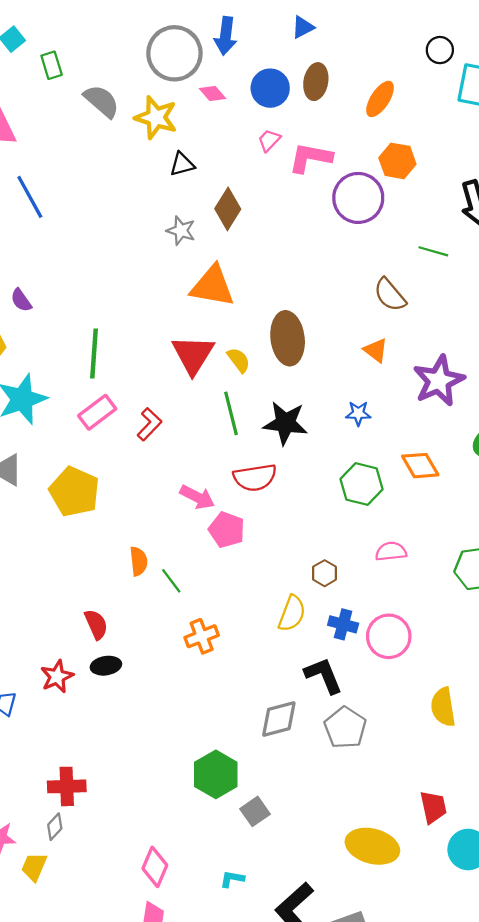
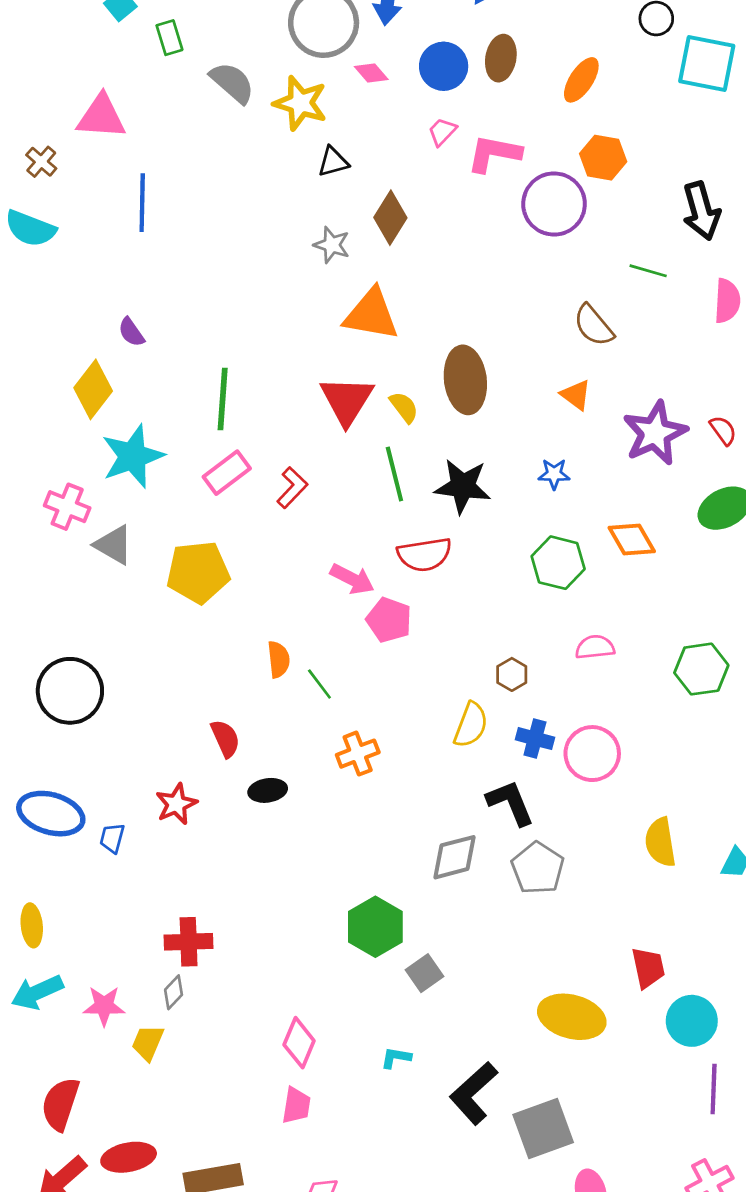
blue line: (30, 197) -> (142, 203), turned 30
yellow pentagon: (74, 492) -> (198, 572), turned -30
black ellipse: (106, 666) -> (268, 790), moved

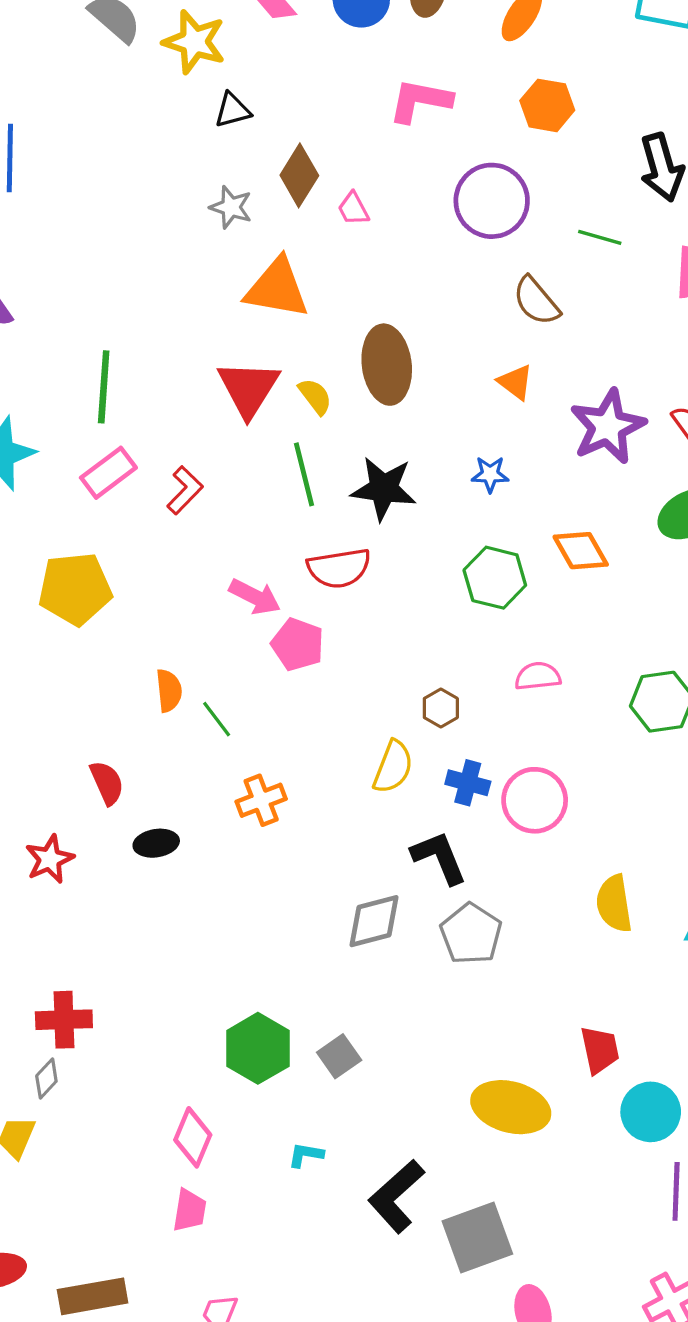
pink trapezoid: (442, 132) -> (353, 209), moved, turned -72
purple circle: (554, 204) -> (492, 201), moved
green hexagon: (375, 927) -> (258, 1048), moved

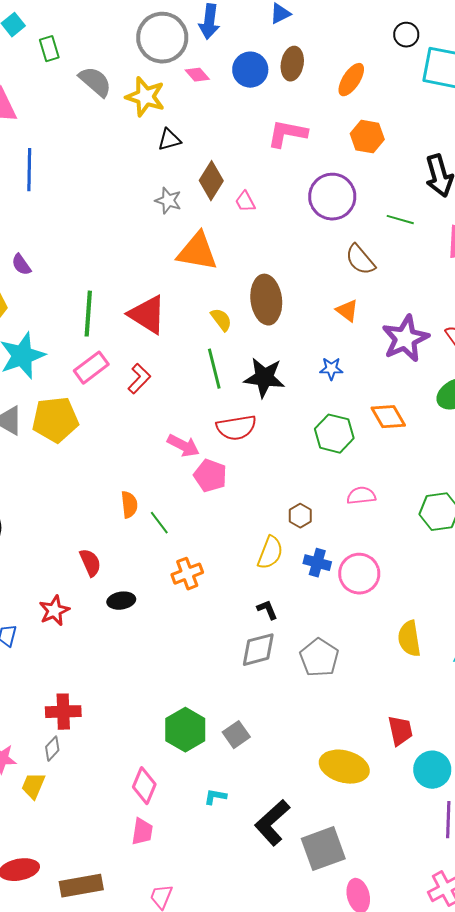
red triangle: (248, 388) -> (147, 315), moved, turned -30
yellow pentagon: (75, 589) -> (55, 420), moved
black L-shape: (439, 857) -> (267, 610), moved, size x0.6

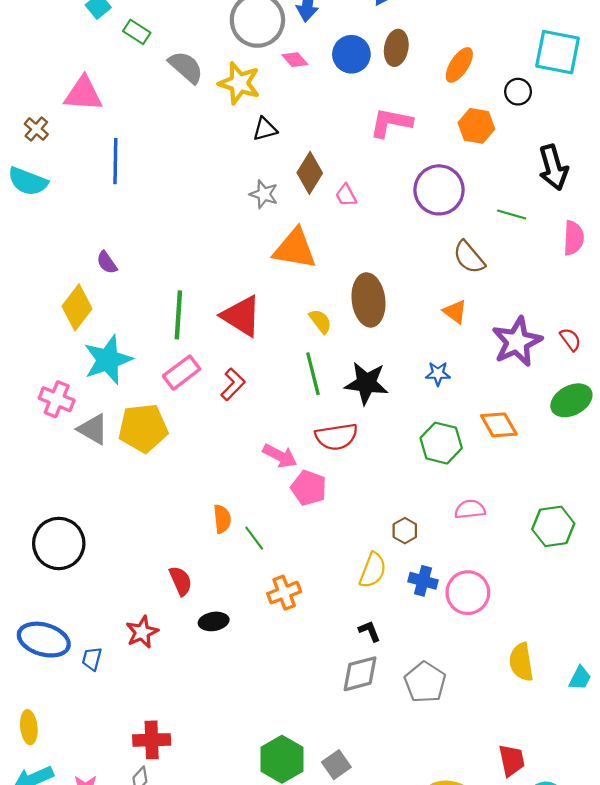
black circle: (406, 35) -> (518, 92), moved
green rectangle: (49, 49) -> (137, 32), turned -40

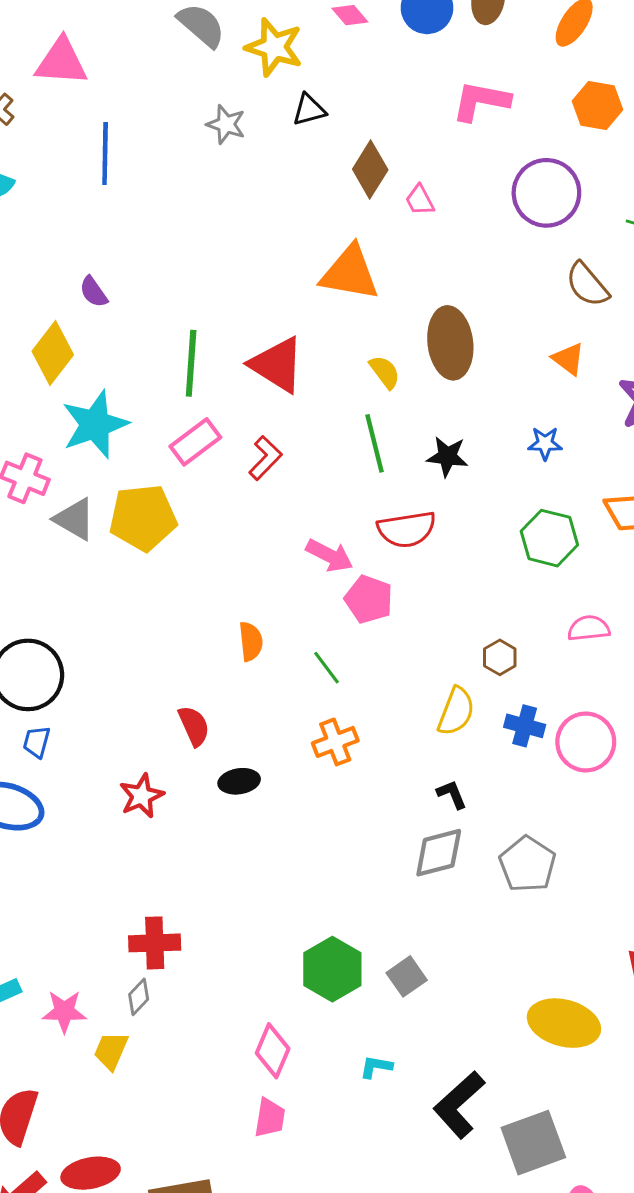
gray star: (264, 194) -> (226, 124), moved
black star: (366, 383) -> (447, 456), size x0.7
green line: (254, 538) -> (327, 668), moved
blue trapezoid: (92, 659) -> (37, 742), moved

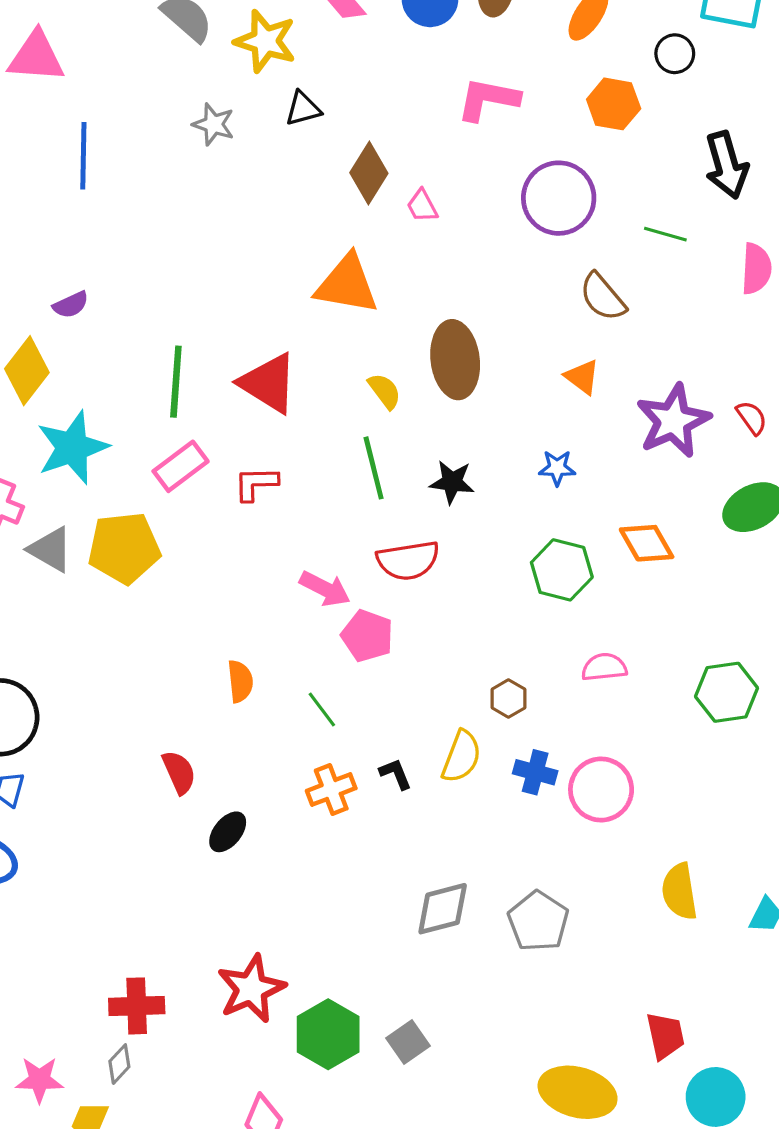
purple semicircle: (93, 292) -> (71, 305), turned -80
red L-shape: (265, 458) -> (256, 484), turned -135
black ellipse: (239, 781) -> (228, 832), turned -42
black L-shape: (452, 794) -> (396, 774), moved
red star: (142, 796) -> (251, 989), moved, size x1.4

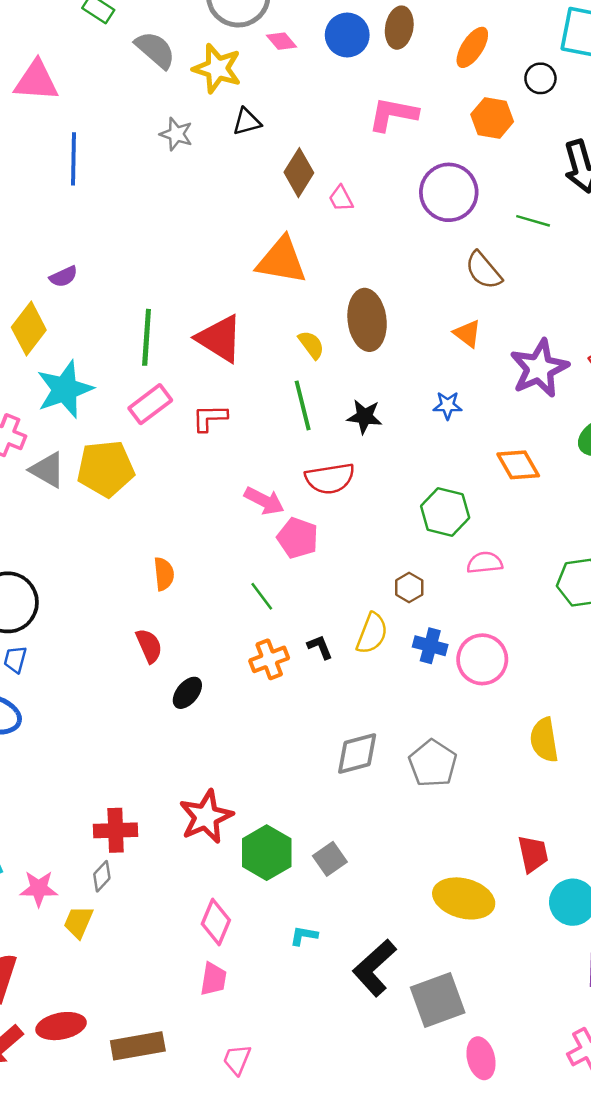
green hexagon: (562, 570) -> (445, 512), moved
orange semicircle: (240, 681) -> (164, 574), moved

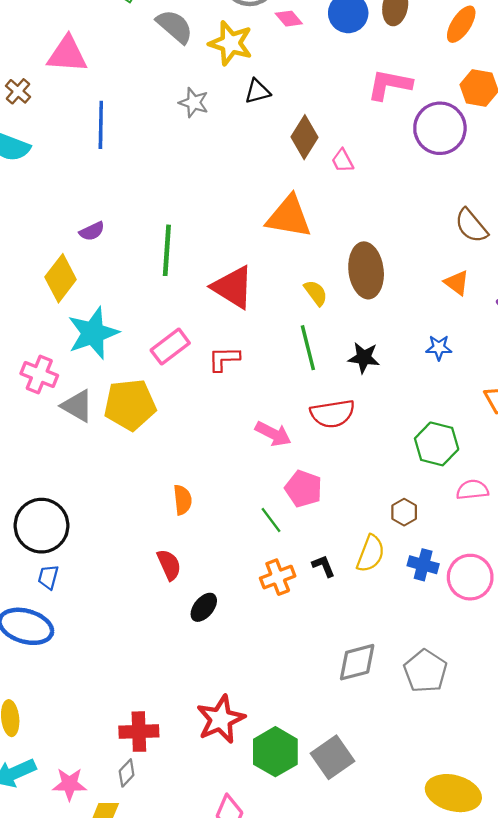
purple circle: (449, 192) -> (440, 128), moved
green line: (147, 337) -> (167, 250), moved
pink pentagon: (298, 538) -> (303, 489), moved
gray square: (330, 859) -> (332, 757), size x1.4

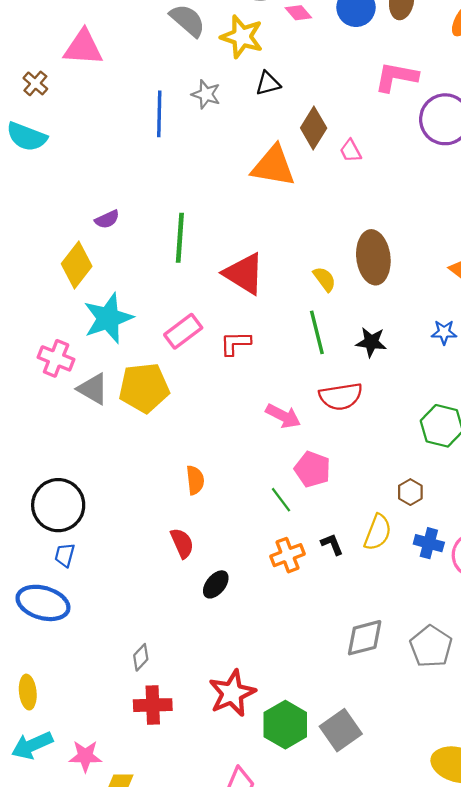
blue line: (101, 125) -> (159, 114), moved
orange triangle: (289, 217) -> (273, 166), moved
gray diamond: (127, 773) -> (141, 657), moved

